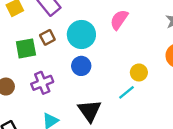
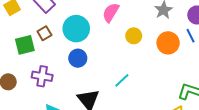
yellow circle: (139, 72) -> (134, 36), moved
purple cross: (42, 83) -> (42, 76), turned 36

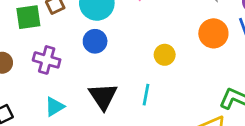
yellow circle: (134, 36) -> (165, 55), moved
cyan line: (122, 80) -> (146, 95), moved, turned -42

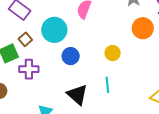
blue circle: (95, 41) -> (71, 56), moved
purple cross: (47, 60) -> (29, 69), moved

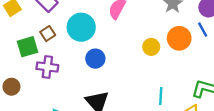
yellow circle: (113, 53) -> (151, 47), moved
cyan line: (107, 85) -> (161, 96), moved

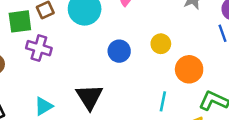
orange circle: (179, 38) -> (189, 69), moved
blue circle: (95, 59) -> (119, 51), moved

